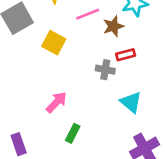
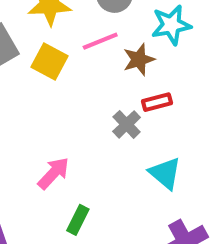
yellow square: (54, 43) -> (49, 62), moved
gray cross: (105, 70) -> (127, 124), turned 36

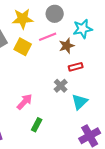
gray cross: (127, 124) -> (61, 86), moved
cyan triangle: (165, 173) -> (80, 102), turned 36

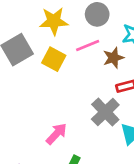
gray cross: (61, 86) -> (105, 112), size x1.5

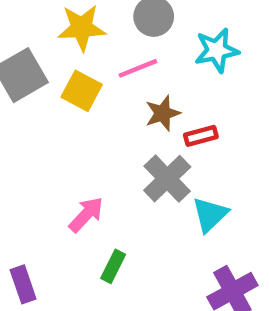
brown star: (113, 58) -> (163, 113), moved

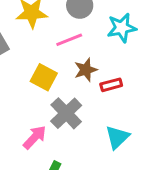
yellow square: (82, 91) -> (44, 77), moved
gray cross: (167, 179) -> (66, 113), moved

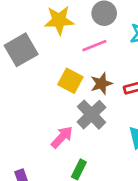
brown star: (86, 70) -> (101, 84), moved

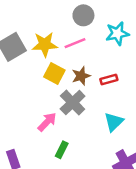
yellow star: (59, 20) -> (45, 44), moved

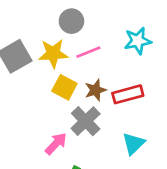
gray circle: (83, 15) -> (71, 21), moved
red rectangle: (109, 80) -> (128, 94), size x1.5

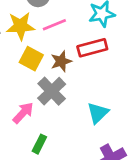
red rectangle: (128, 94) -> (92, 48), moved

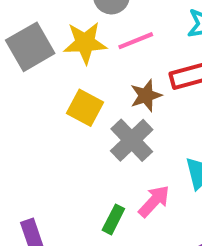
yellow square: (31, 59) -> (85, 108), moved
pink arrow: (23, 113) -> (154, 201), moved

